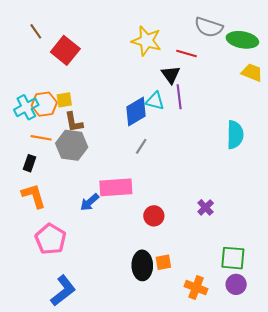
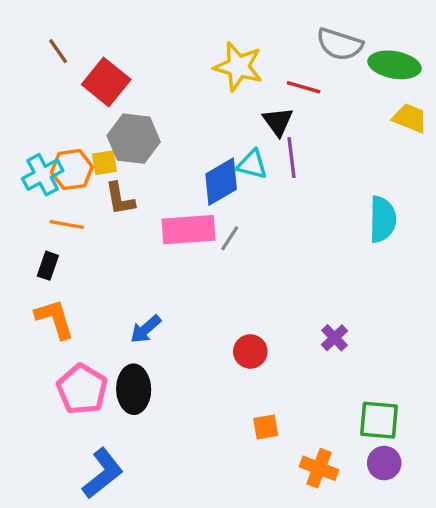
gray hexagon: (72, 145) -> (134, 139), moved
pink rectangle: (116, 187) -> (189, 230), moved
black ellipse: (142, 265) -> (134, 389), moved

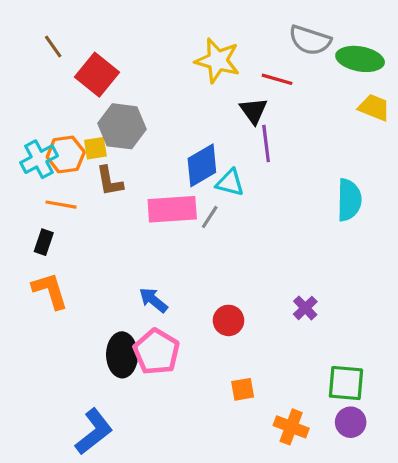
cyan triangle: (252, 164) -> (230, 183), moved
blue arrow: (146, 329) -> (153, 300), moved, turned 80
pink pentagon: (82, 389) -> (156, 352), moved

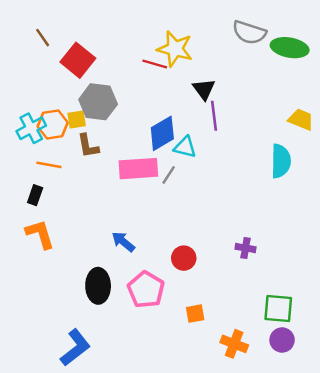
red line: (277, 79) -> (155, 64), moved
yellow trapezoid: (374, 107) -> (301, 119), moved
purple cross: (305, 308) -> (245, 248), turned -36
pink pentagon: (156, 352) -> (146, 290), moved

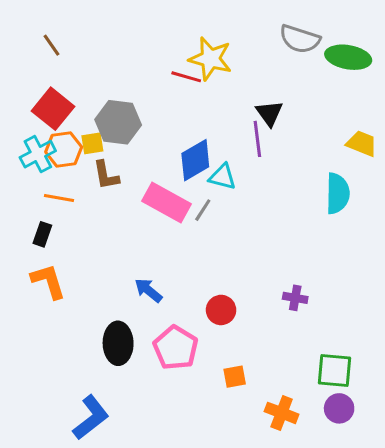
red square: (78, 60) -> (53, 109), moved
black triangle: (204, 89) -> (269, 113), moved
pink rectangle: (138, 169) -> (167, 203), turned 33

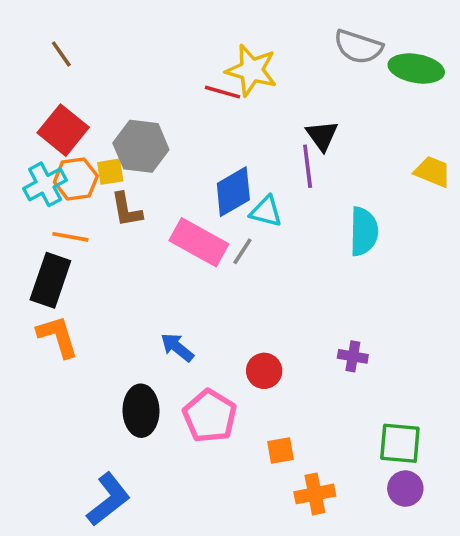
cyan semicircle: (338, 193) -> (364, 231), moved
black rectangle: (42, 234) -> (50, 280), size x1.8
orange cross: (282, 413) -> (315, 494), moved, turned -32

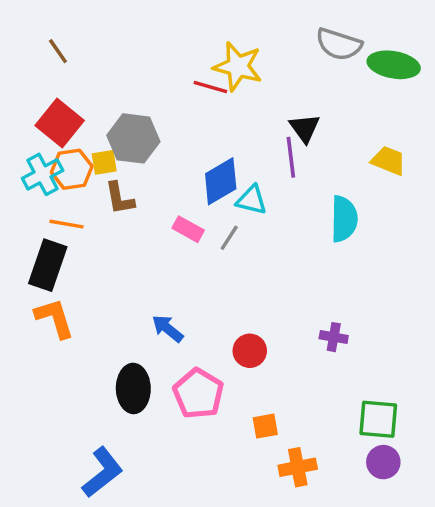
yellow trapezoid: (432, 172) -> (388, 161), moved
pink rectangle: (199, 242) -> (188, 229), size x0.6

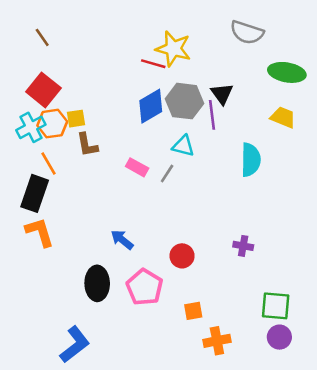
green ellipse: (394, 65) -> (287, 72), moved
gray hexagon: (133, 138) -> (185, 101), moved
blue diamond: (221, 181) -> (151, 106), moved
orange line: (67, 224) -> (48, 164), turned 50

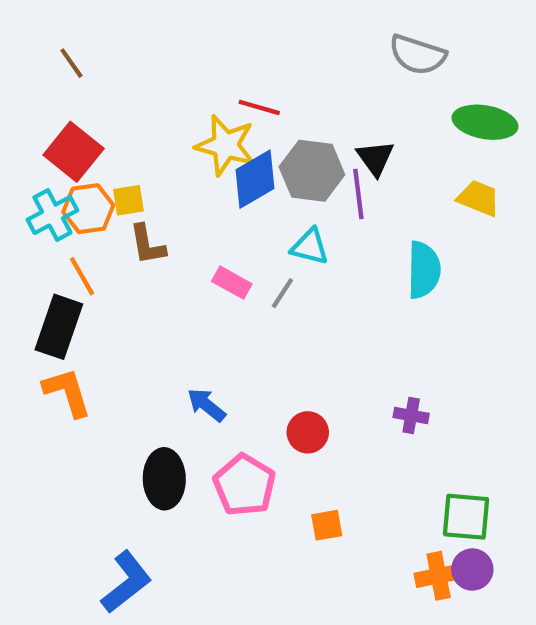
yellow star: (173, 49) -> (225, 145), moved
orange cross: (217, 341) -> (439, 576), moved

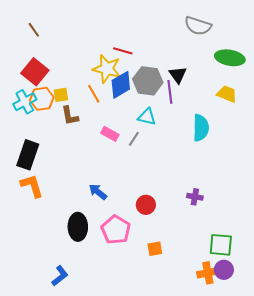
orange line: (82, 276) -> (94, 94), moved
blue L-shape: (126, 582) -> (60, 276), size x0.7

